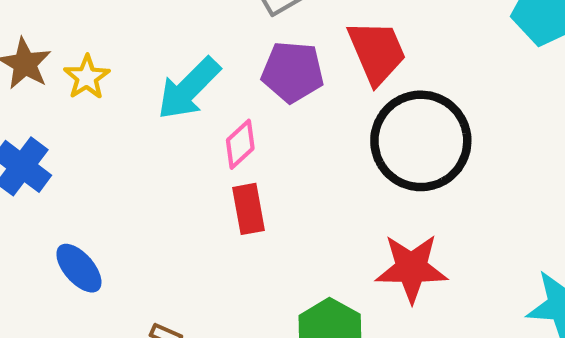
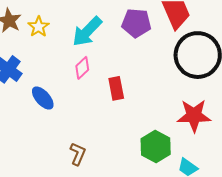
pink diamond: (240, 144) -> (82, 68), moved
blue ellipse: (79, 268) -> (43, 98), moved

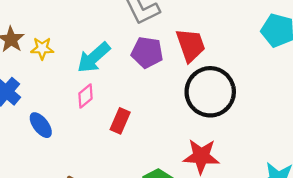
yellow star: (39, 27) -> (42, 48), turned 30
red rectangle: (116, 88) -> (120, 121), turned 30

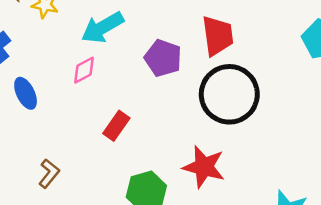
purple pentagon: (147, 52) -> (163, 58), moved
red rectangle: (120, 121) -> (116, 126), moved

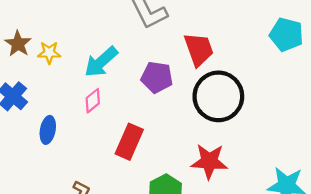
blue ellipse: (26, 93) -> (48, 130), turned 48
red rectangle: (116, 126) -> (129, 142), size x1.4

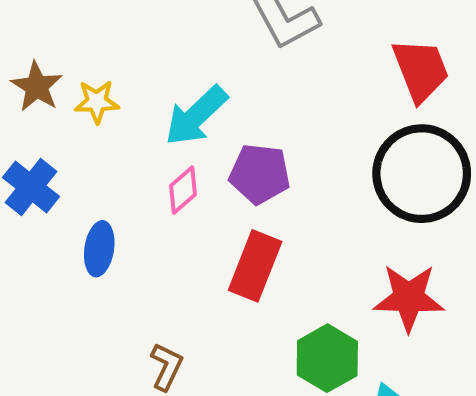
red trapezoid: (199, 49) -> (421, 70), moved
purple pentagon: (157, 77) -> (260, 174), moved

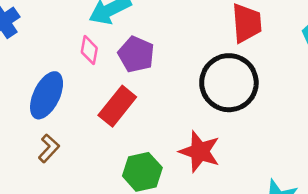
pink diamond: (183, 190) -> (89, 50), turned -56
blue ellipse: (99, 249) -> (47, 95), moved, size x1.5

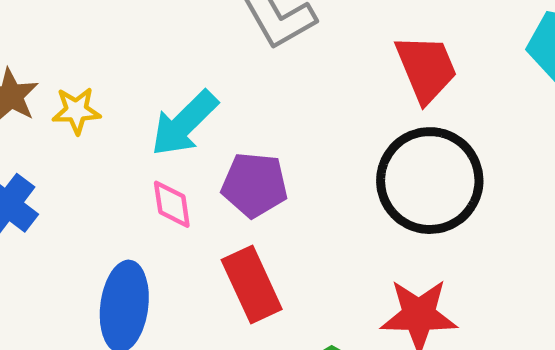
red rectangle: (117, 106) -> (252, 284), turned -45

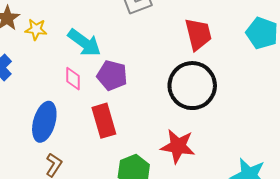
cyan arrow: (184, 123) -> (84, 43), turned -108

